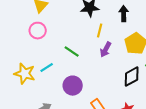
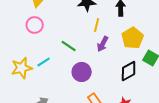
yellow star: (25, 74) -> (22, 68), turned -30
purple circle: (73, 86) -> (82, 72), moved

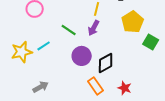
purple arrow: (103, 44) -> (94, 28), moved
black diamond: (129, 71) -> (106, 63), moved

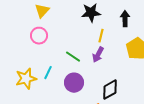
cyan line: (44, 46) -> (48, 73), turned -32
purple circle: (82, 56) -> (74, 83), moved

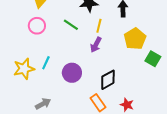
green line: (73, 57) -> (71, 25), moved

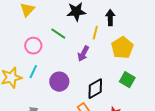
pink circle: (37, 26) -> (33, 46), moved
yellow line: (99, 26) -> (95, 33), moved
green square: (153, 59) -> (127, 80), moved

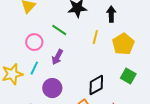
yellow line: (95, 33) -> (95, 37), moved
purple arrow: (83, 54) -> (57, 57), moved
purple circle: (59, 82) -> (52, 88), moved

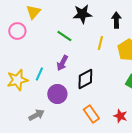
pink circle: (34, 42) -> (17, 31), moved
black diamond: (96, 85) -> (85, 79), moved

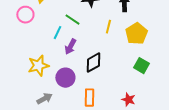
cyan line: (39, 74) -> (57, 33), moved
yellow star: (17, 80) -> (38, 66), moved
orange rectangle: (91, 114) -> (89, 98), moved, turned 36

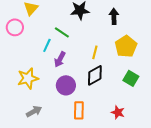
yellow line: (108, 27) -> (95, 52), moved
black diamond: (93, 63) -> (95, 75), moved
purple circle: (65, 78) -> (66, 85), moved

